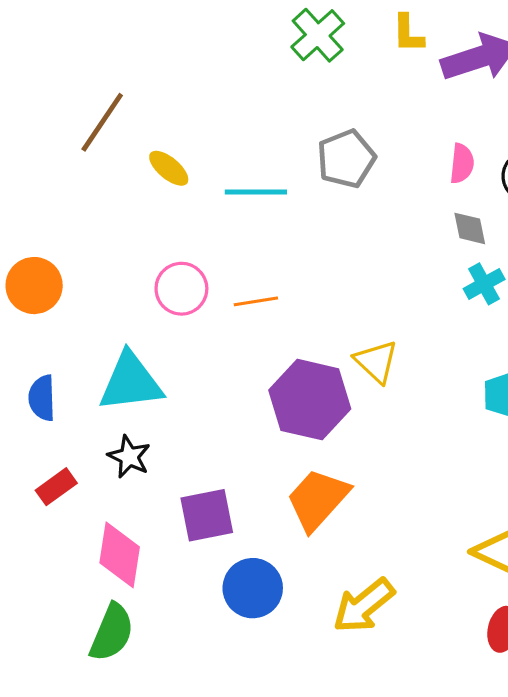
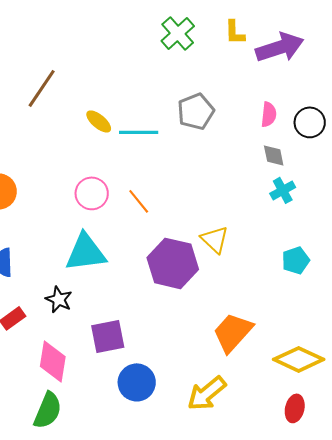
yellow ellipse: (169, 168) -> (99, 121), moved
orange line: (256, 301) -> (139, 201), turned 60
cyan triangle: (131, 382) -> (86, 252), moved
orange trapezoid: (318, 499) -> (233, 332), moved

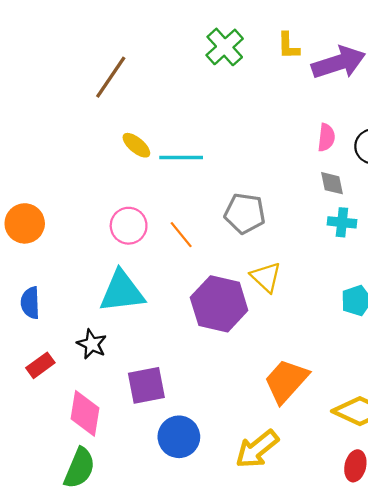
brown line: (42, 88) -> (111, 77), moved
gray pentagon: (196, 111) -> (245, 213), moved, turned 30
cyan cross: (283, 190) -> (342, 222), turned 35

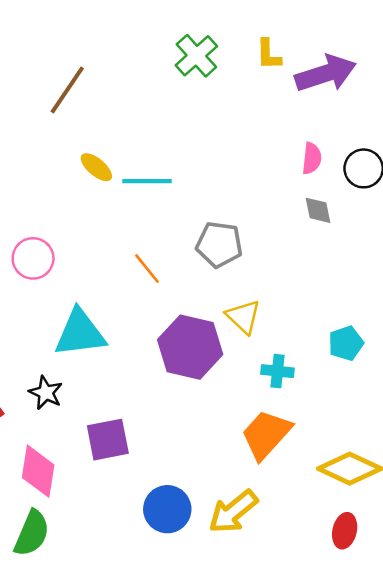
cyan cross: (342, 222) -> (277, 371), moved
pink circle: (129, 226) -> (33, 258), moved
blue circle: (179, 437) -> (167, 509), moved

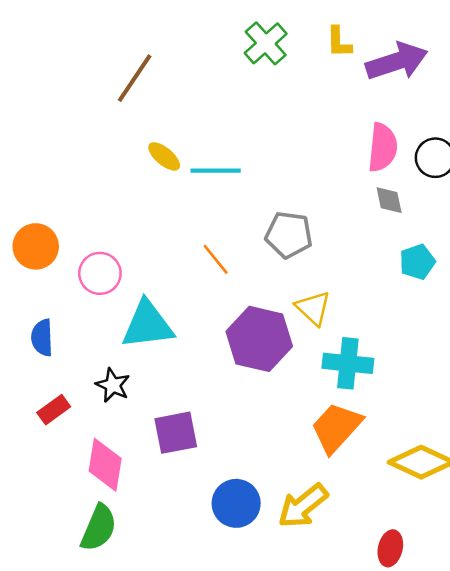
pink semicircle: (312, 158) -> (383, 147), size x1.5
pink circle: (33, 258) -> (100, 273), moved
cyan pentagon: (346, 343) -> (417, 262), moved
cyan cross: (277, 371) -> (348, 363), size x1.5
red ellipse: (345, 531) -> (390, 548), moved

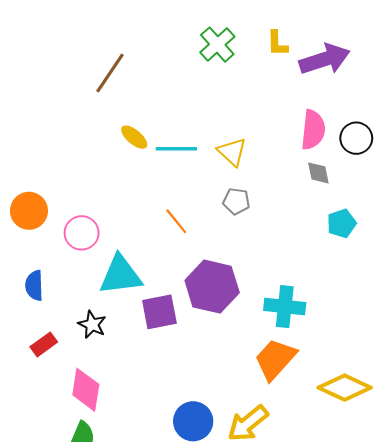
gray pentagon: (289, 235) -> (236, 201), size x0.7
yellow triangle: (313, 308) -> (232, 152), moved
purple square: (176, 433) -> (159, 312), moved

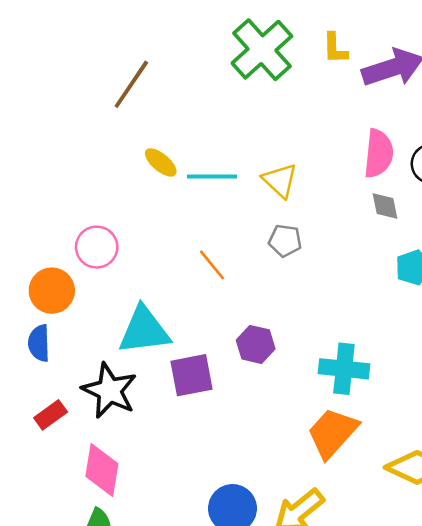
green cross: (217, 45) -> (262, 50), size x1.4
orange circle: (29, 211) -> (52, 291), moved
pink circle: (82, 233) -> (97, 247), moved
purple hexagon: (212, 287) -> (256, 344), size x0.6
black star: (92, 324) -> (109, 391), size x1.6

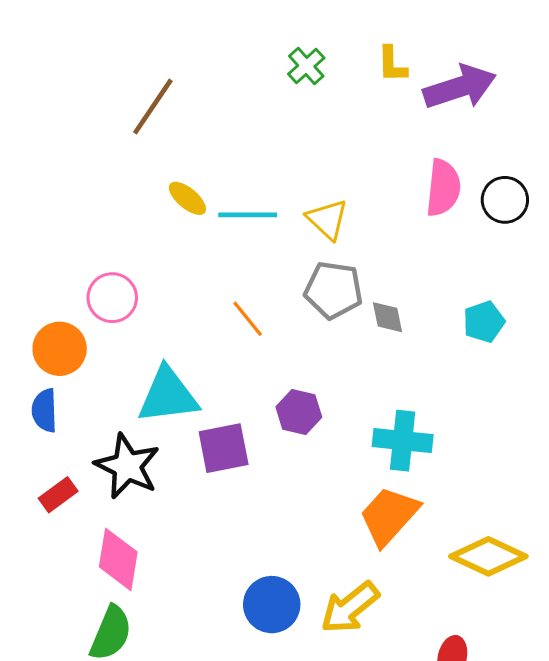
green cross: (262, 50) -> (306, 66), size x0.5
gray diamond: (385, 206) -> (388, 317), moved
gray pentagon: (285, 241) -> (333, 290), size x1.5

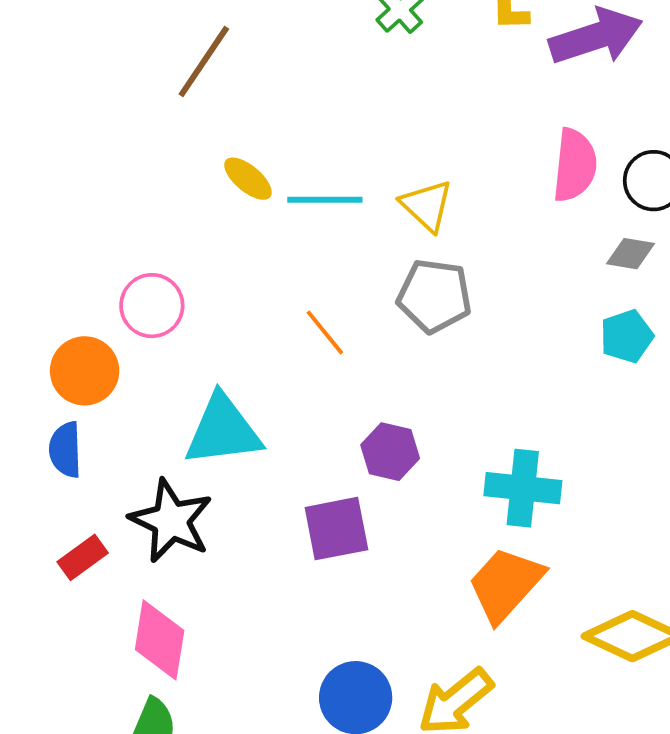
gray diamond: (388, 317) -> (630, 254), moved, turned -69
purple square: (224, 448) -> (336, 529), moved

